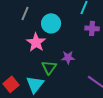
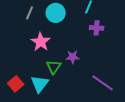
cyan circle: (51, 23) -> (56, 13), moved

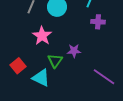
red square: (16, 84) -> (18, 66), moved
cyan triangle: (40, 84) -> (41, 78), turned -42

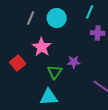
red square: (18, 66) -> (18, 63), moved
cyan triangle: (41, 78) -> (49, 97), moved, turned -30

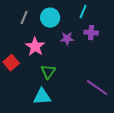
purple star: (74, 62) -> (67, 39), moved

